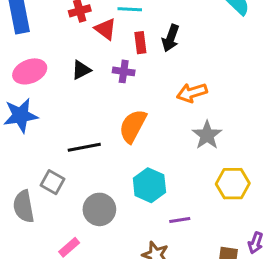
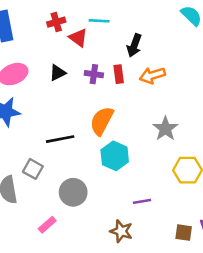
red rectangle: (140, 43) -> (119, 74), moved
orange arrow: (192, 93) -> (152, 75), moved
cyan hexagon: (149, 185) -> (115, 156), moved

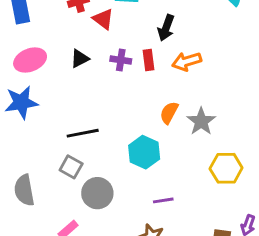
orange semicircle: (102, 121) -> (169, 113), moved, size x0.7
gray square: (33, 169) -> (71, 167), moved
purple line: (142, 201) -> (163, 200), moved

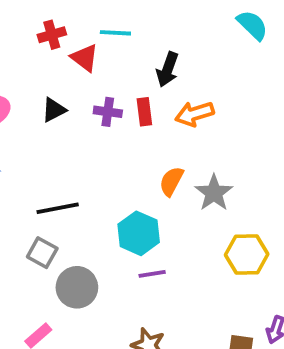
purple line: (163, 200) -> (152, 274), moved

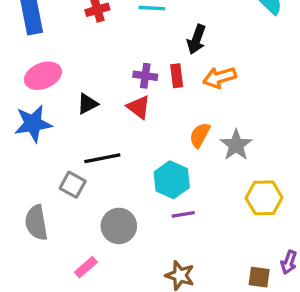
red triangle: (85, 58) -> (139, 107), moved
black triangle: (54, 110) -> (87, 104), moved
gray square: (42, 253) -> (73, 185), moved

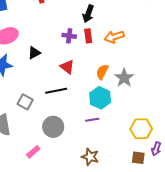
black arrow: (196, 39) -> (88, 14), moved
red triangle: (139, 107) -> (67, 67), moved
black line: (102, 158) -> (56, 91), moved
cyan hexagon: (172, 180) -> (100, 98), moved
yellow hexagon: (264, 198) -> (141, 129), moved

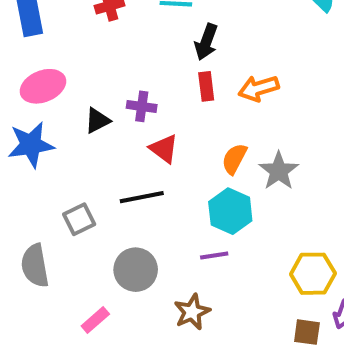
purple cross: (69, 36) -> (142, 106), moved
gray square: (25, 102) -> (79, 219), turned 35
brown star: (90, 157) -> (192, 312), moved, turned 30

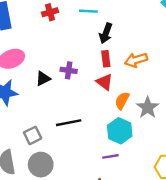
red triangle: (164, 149) -> (105, 82), moved
gray circle: (136, 270) -> (41, 165), moved

